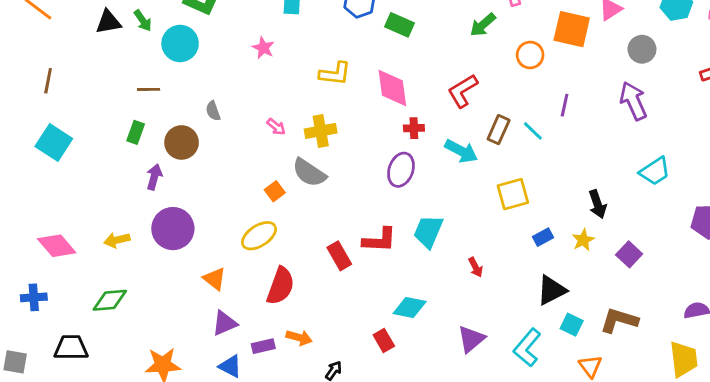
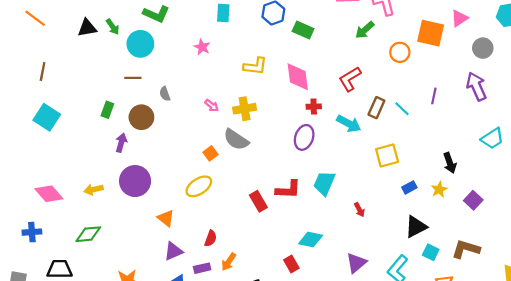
brown line: (149, 89) -> (133, 78), moved
purple line: (565, 105) -> (434, 96), moved
red semicircle: (280, 286) -> (211, 238), moved, size x0.6
orange arrow: (299, 338) -> (229, 262), turned 108

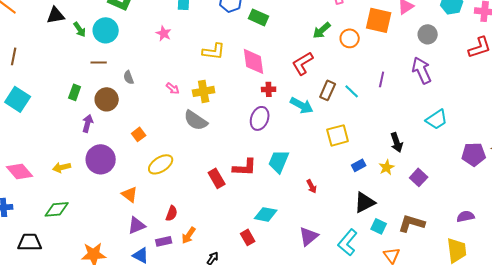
green arrow: (113, 27) -> (80, 29), moved
green arrow: (365, 30) -> (322, 30), moved
orange square: (211, 153) -> (139, 134), moved

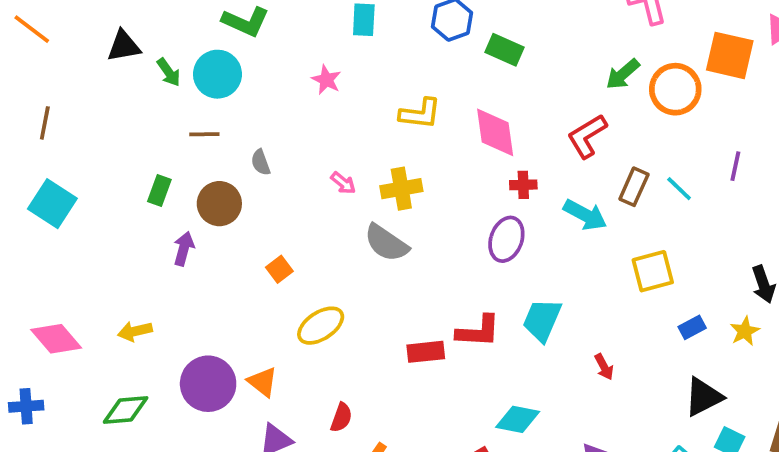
orange circle: (350, 38) -> (675, 89), size x1.4
purple circle: (101, 159) -> (208, 384), moved
red rectangle: (217, 178) -> (426, 352), turned -66

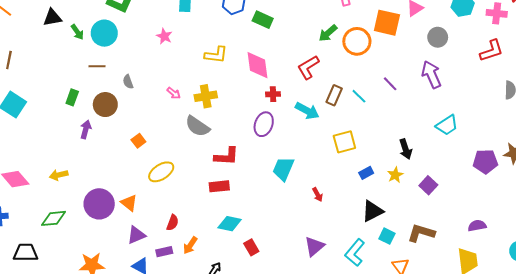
purple line: (735, 166) -> (390, 84), turned -56
red L-shape: (478, 331) -> (226, 156), moved
cyan diamond: (518, 419) -> (230, 224), moved

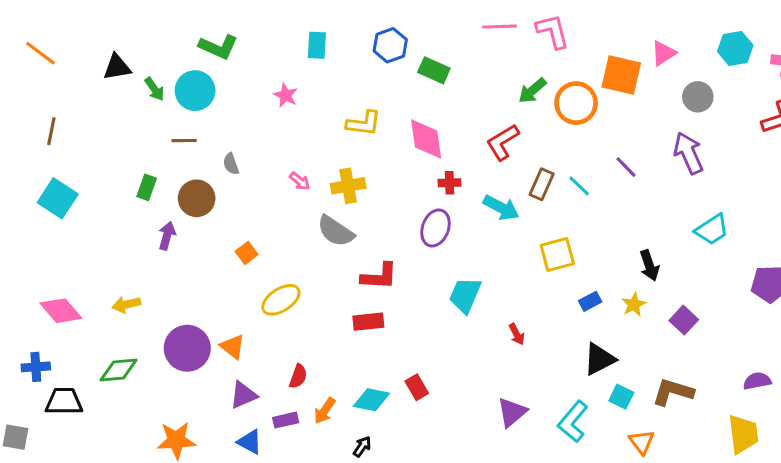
cyan diamond: (230, 224) -> (371, 400), moved
red rectangle: (251, 247) -> (417, 387), moved
black trapezoid: (26, 253) -> (64, 401), moved

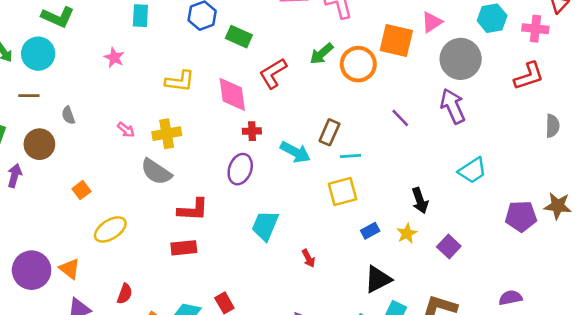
gray circle: (698, 97) -> (461, 59), size x1.6
red L-shape: (503, 142) -> (273, 73), moved
cyan line: (579, 186) -> (350, 156), moved, turned -48

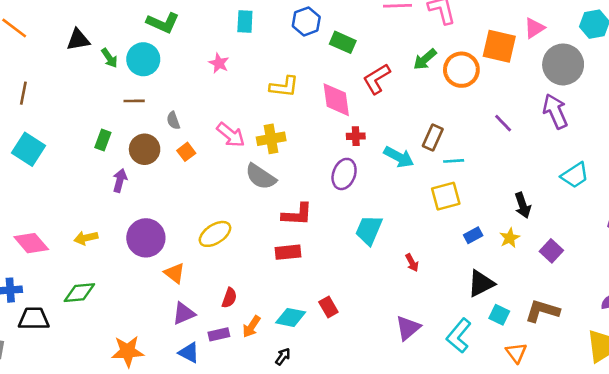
pink arrow: (126, 130) -> (231, 135), size x1.6
orange square: (81, 190) -> (186, 152), moved
purple circle: (32, 270) -> (146, 238), moved

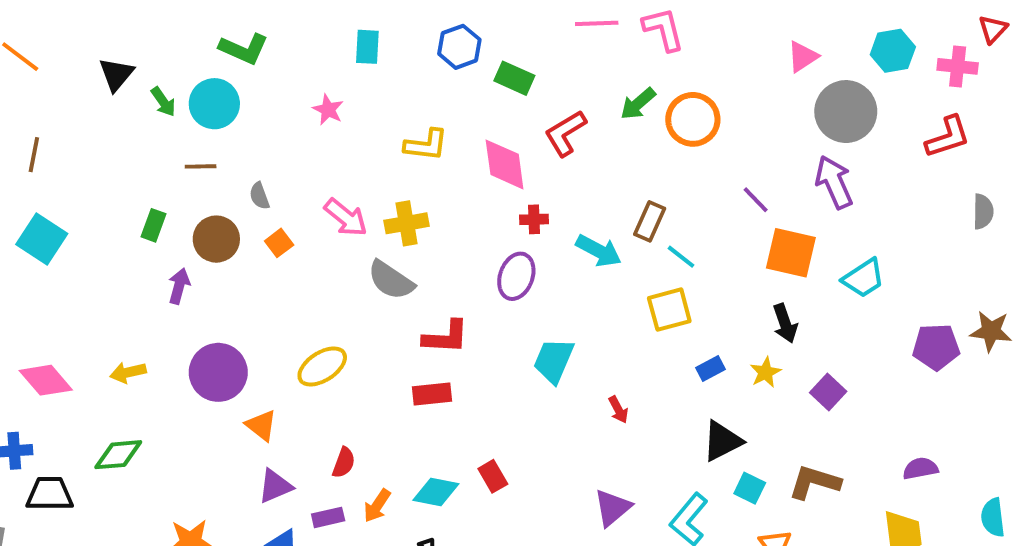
black triangle: (78, 40) -> (116, 74), turned -40
orange square: (499, 46) -> (791, 253), moved
cyan line: (454, 161) -> (681, 257), turned 42

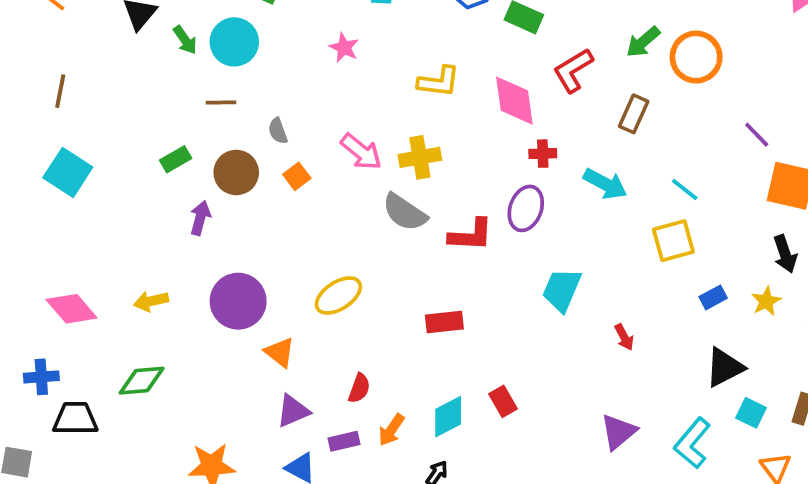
brown rectangle: (650, 221) -> (634, 114), moved
green rectangle: (154, 225) -> (176, 159), turned 40
red L-shape: (446, 337) -> (471, 235), moved
cyan diamond: (436, 492) -> (448, 417), turned -39

